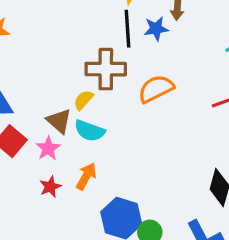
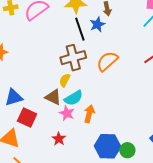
cyan semicircle: (90, 131) -> (74, 98), turned -36
pink star: (48, 148) -> (67, 113), moved
orange arrow: (86, 176) -> (89, 114), moved

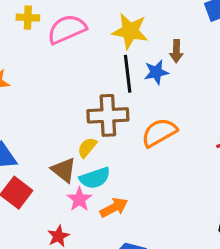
orange arrow: (89, 114) -> (114, 208), turned 36

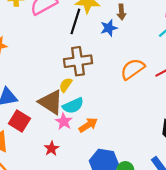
black line: (128, 74) -> (75, 21), moved, turned 30
orange semicircle: (159, 133) -> (133, 69), moved
brown triangle: (64, 170) -> (51, 102), size x1.4

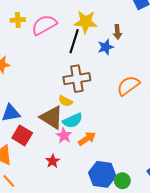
yellow semicircle: (66, 85) -> (65, 101), turned -96

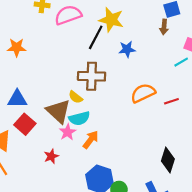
brown arrow: (117, 32) -> (164, 27), moved
orange arrow: (87, 139) -> (91, 140), turned -30

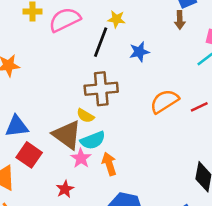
yellow star: (111, 20) -> (116, 19), size x0.6
orange arrow: (91, 140) -> (109, 164), turned -48

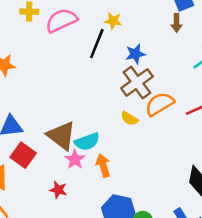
brown cross: (101, 89) -> (137, 82), moved, turned -32
yellow semicircle: (85, 116) -> (129, 118), moved
red star: (65, 189) -> (58, 190), turned -30

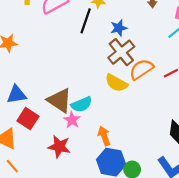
yellow semicircle: (129, 118) -> (116, 83), size x1.5
orange arrow: (103, 166) -> (104, 136), moved
red star: (58, 190) -> (59, 147), size x1.5

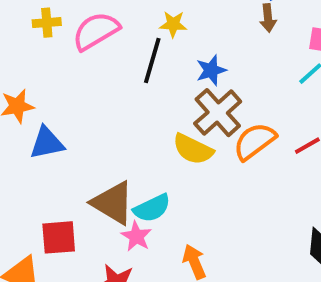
yellow semicircle: (116, 83) -> (193, 149), moved
blue triangle: (17, 95) -> (47, 143), moved
red square: (28, 119) -> (59, 237), turned -35

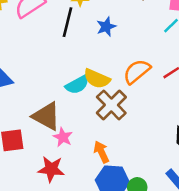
brown cross: (218, 113) -> (111, 105), moved
cyan semicircle: (152, 208) -> (77, 85), moved

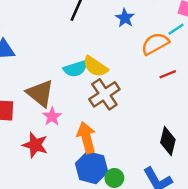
blue star: (106, 27) -> (125, 18), moved, turned -30
orange semicircle: (137, 72) -> (155, 44), moved
orange arrow: (101, 152) -> (86, 138), size x1.4

